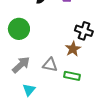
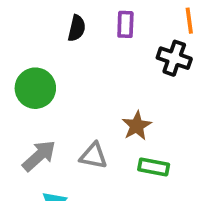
black cross: (84, 31) -> (174, 58), moved
green rectangle: (72, 76) -> (154, 167), moved

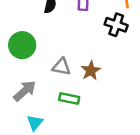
gray triangle: (94, 156) -> (62, 67), moved
green rectangle: (154, 167) -> (69, 98), moved

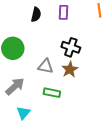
black cross: (116, 25) -> (71, 47), moved

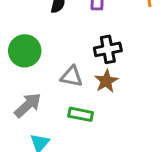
black cross: (71, 47) -> (108, 49), turned -30

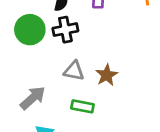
black cross: (108, 49) -> (65, 30), moved
green circle: (25, 51) -> (30, 30), moved

